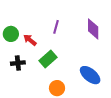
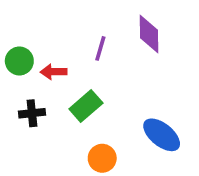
purple diamond: (93, 29) -> (149, 34), moved
red arrow: (30, 40) -> (54, 72), turned -40

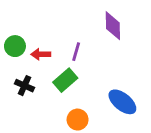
purple line: (100, 48) -> (76, 52), moved
black cross: (32, 113) -> (24, 86), turned 30

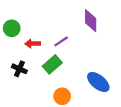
green circle: (15, 46) -> (12, 28), moved
purple line: (76, 52) -> (61, 41), turned 40

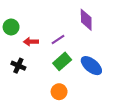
green rectangle: (52, 64) -> (62, 61), moved
blue ellipse: (98, 82) -> (91, 66), moved

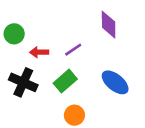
green rectangle: (62, 61) -> (65, 81), moved
black cross: (18, 66) -> (23, 82), size x1.5

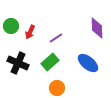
purple diamond: (109, 25) -> (97, 28), moved
red arrow: (39, 52) -> (30, 32), moved, turned -64

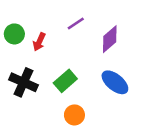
purple diamond: (97, 28) -> (110, 39), moved, turned 50
purple line: (56, 38) -> (76, 24), moved

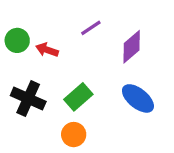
red arrow: (39, 42) -> (47, 50), turned 84
orange circle: (74, 115) -> (74, 135), moved

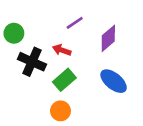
red arrow: (47, 50) -> (62, 50), moved
black cross: (28, 98) -> (32, 62), moved

